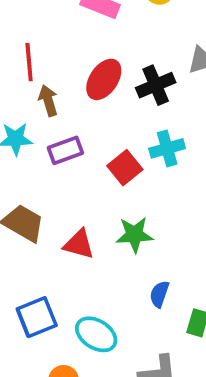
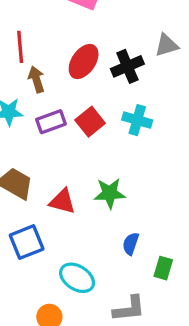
cyan cross: (167, 148) -> (137, 120), turned 32
red square: (125, 168) -> (90, 122), moved
blue square: (37, 317) -> (27, 242), moved

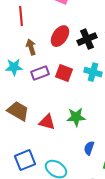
red line: (20, 47) -> (21, 16), moved
red square: (90, 122) -> (64, 73), turned -30
blue square: (27, 242) -> (25, 160), moved

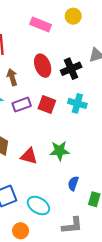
red ellipse: (60, 36) -> (43, 66), turned -55

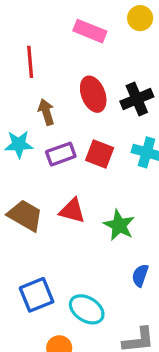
green star: (59, 151) -> (119, 225), turned 30
red triangle: (29, 156) -> (72, 211), moved

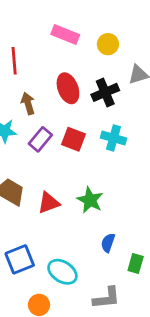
yellow circle: (140, 18) -> (108, 44), moved
purple rectangle: (61, 154) -> (40, 139), turned -30
red triangle: (72, 211) -> (49, 203), moved, turned -35

